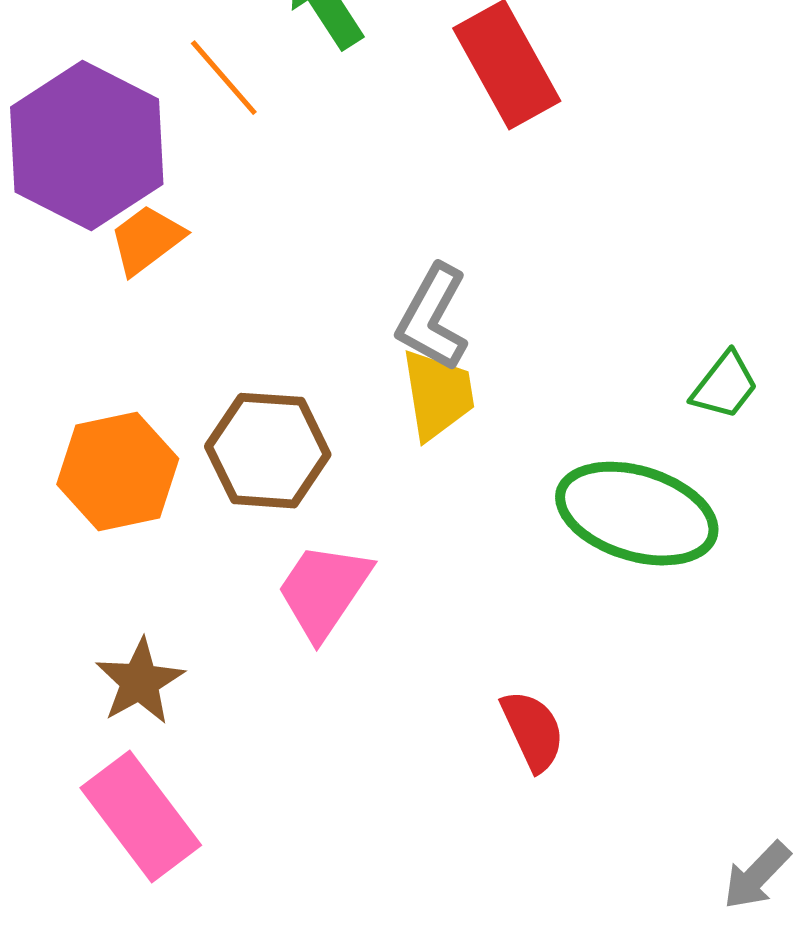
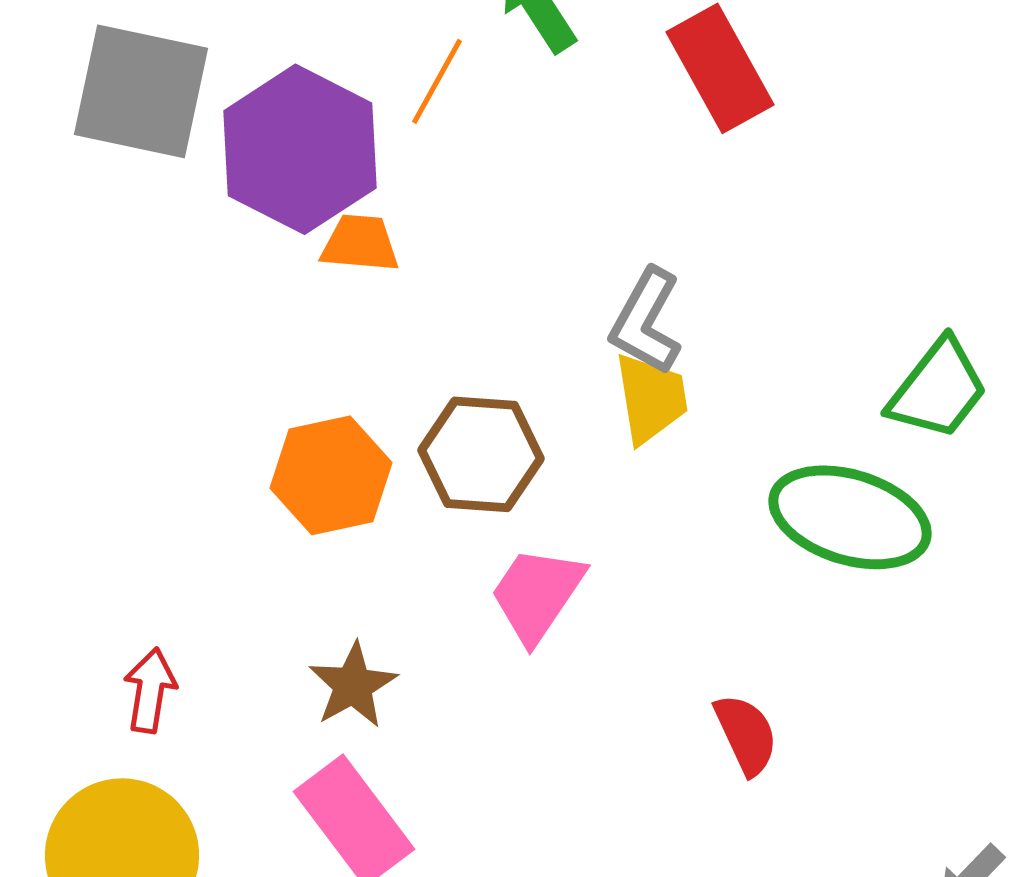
orange line: (224, 78) -> (437, 81), turned 70
orange trapezoid: (147, 240) -> (360, 243), turned 42
green trapezoid: (725, 386) -> (938, 389), size x1.5

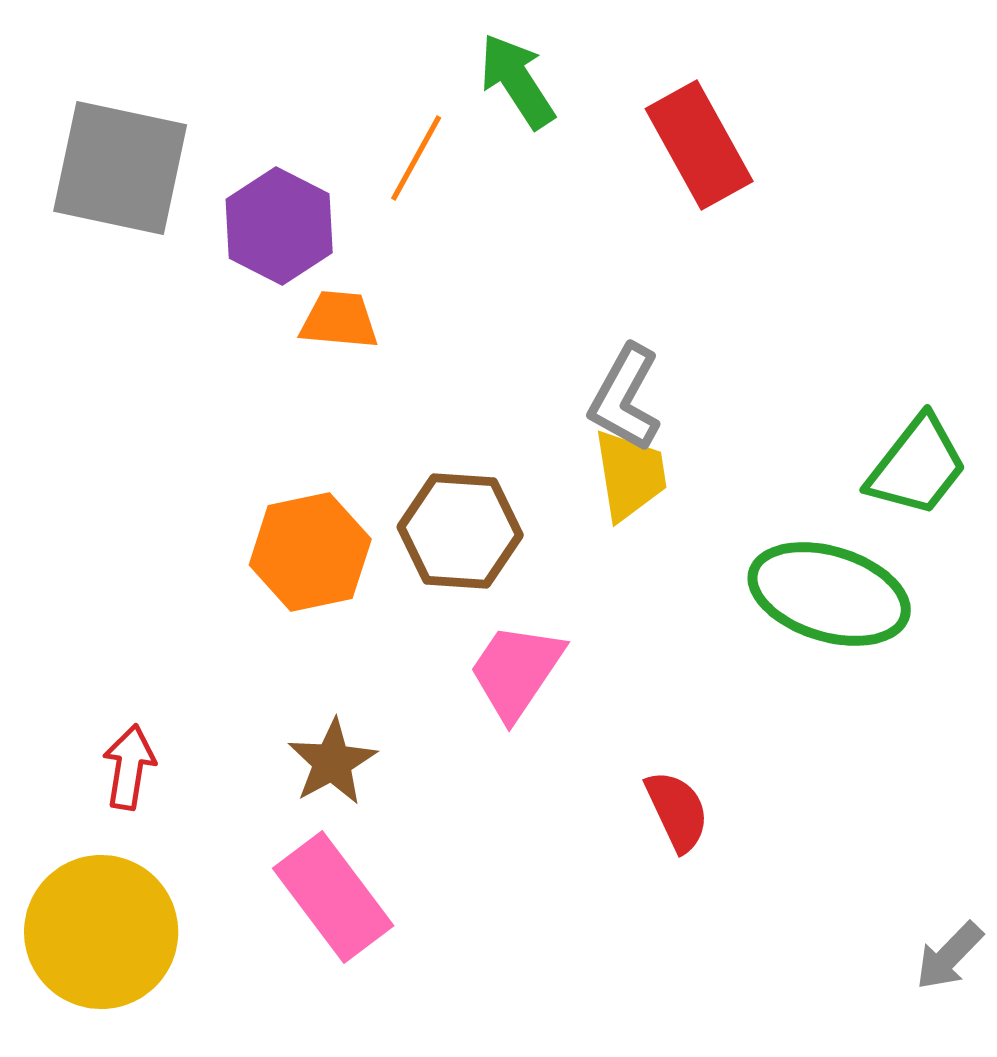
purple hexagon: (300, 149) -> (279, 226), size x0.7
red semicircle: (746, 734) -> (677, 811), moved

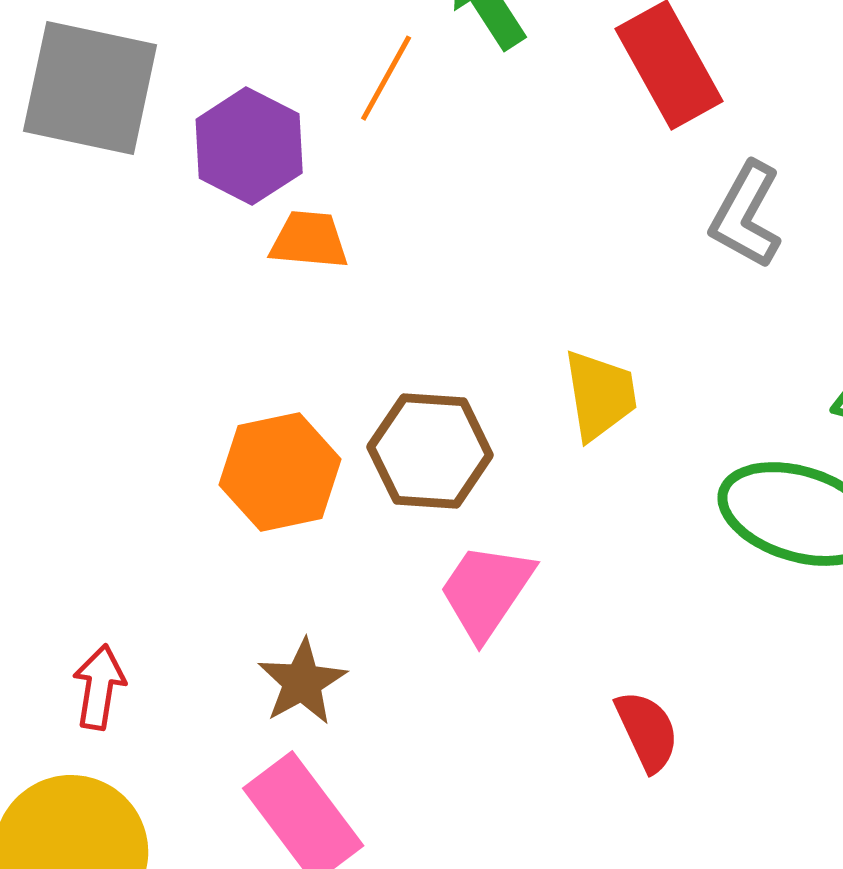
gray L-shape: (625, 398) -> (746, 215), moved

